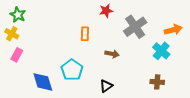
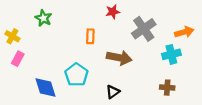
green star: (18, 15) -> (43, 18), moved
cyan cross: (161, 51) -> (171, 54), turned 36
brown arrow: (112, 54) -> (119, 58), size x1.6

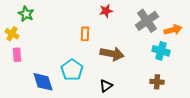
green star: (43, 18) -> (26, 14), moved
gray cross: (144, 29) -> (147, 21), moved
cyan cross: (171, 54) -> (161, 51), turned 30
pink rectangle: (18, 59) -> (17, 55), turned -32

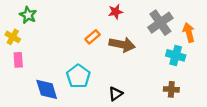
orange arrow: (173, 30) -> (189, 33), turned -90
orange rectangle: (85, 34) -> (93, 37), turned 48
brown arrow: (112, 54) -> (122, 45), moved

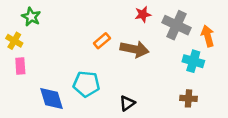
red star: (116, 12) -> (143, 14), moved
gray cross: (160, 23) -> (176, 25), turned -30
cyan pentagon: (78, 76) -> (86, 84), turned -30

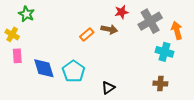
gray cross: (176, 25) -> (150, 21), turned 35
brown arrow: (134, 49) -> (109, 29), moved, size x0.7
cyan pentagon: (86, 84) -> (73, 71), turned 30
blue diamond: (52, 98) -> (44, 68), moved

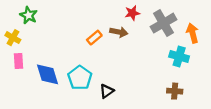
black triangle: (108, 88) -> (107, 91), moved

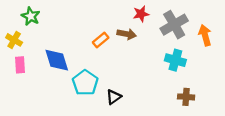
cyan cross: (179, 57) -> (175, 60), moved
blue diamond: (47, 74) -> (57, 60), moved

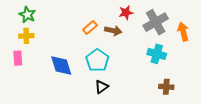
yellow cross: (14, 40) -> (26, 36), moved, turned -32
orange rectangle: (101, 40) -> (90, 27), moved
blue diamond: (57, 60) -> (61, 66), moved
cyan pentagon: (85, 83) -> (97, 60), moved

